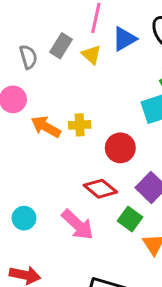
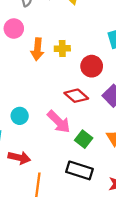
orange arrow: (46, 127) -> (37, 49), turned -115
green square: (130, 219) -> (84, 139), moved

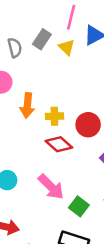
yellow cross: (62, 49) -> (54, 116), moved
red diamond: (76, 96) -> (59, 144), moved

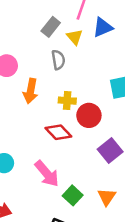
gray semicircle: (15, 48) -> (58, 60), moved
yellow cross: (54, 116) -> (67, 101), moved

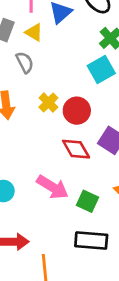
yellow cross: (67, 101) -> (48, 103), turned -30
red diamond: (58, 132) -> (76, 149), moved, turned 32

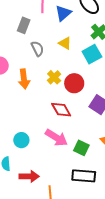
yellow triangle: (34, 32) -> (65, 43), moved
red diamond: (76, 149) -> (61, 110), moved

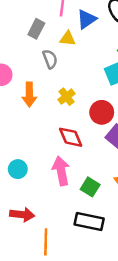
yellow triangle: (65, 43) -> (68, 39), moved, turned -32
red circle: (74, 83) -> (102, 112), moved
pink arrow: (56, 138) -> (61, 171), turned -140

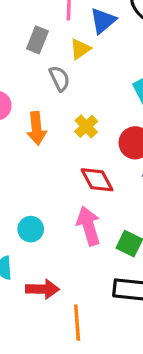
yellow triangle: (68, 39) -> (80, 49), turned -35

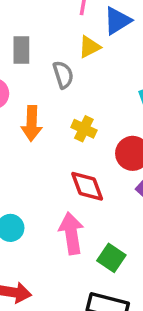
gray rectangle: (37, 40) -> (21, 50), moved, turned -30
yellow cross: (86, 126) -> (84, 129), turned -30

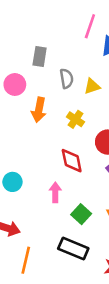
yellow triangle: (89, 47) -> (92, 86), moved
pink arrow: (71, 233) -> (55, 192), size x0.7

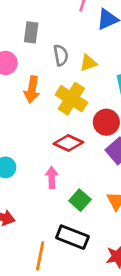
yellow cross: (76, 119) -> (71, 99), size x1.6
red diamond: (72, 161) -> (68, 143), turned -52
orange line: (26, 260) -> (40, 256), moved

